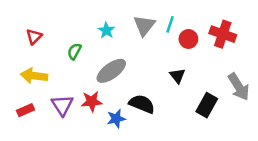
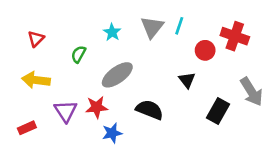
red circle: (188, 39) -> (205, 50), moved
red rectangle: (25, 110) -> (27, 128), moved
blue star: (116, 119) -> (112, 133), moved

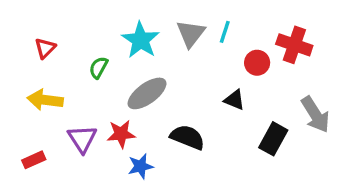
cyan star: (112, 32) -> (141, 40), size x1.6
black triangle: (187, 80) -> (234, 100), turned -30

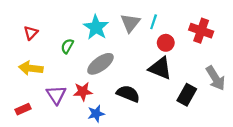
red circle: (257, 63) -> (166, 43), moved
black triangle: (234, 100) -> (160, 68), size x1.6

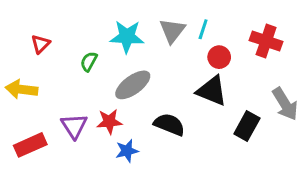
cyan star: (96, 27) -> (127, 37), turned -30
yellow arrow: (31, 68) -> (21, 89), moved
red rectangle: (23, 109) -> (30, 145), size x1.5

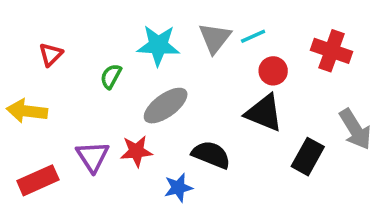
cyan line: (203, 29) -> (253, 36), turned 48
blue star: (127, 151) -> (178, 188), moved

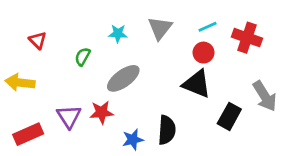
cyan line: (253, 36) -> (208, 27), moved
cyan star: (158, 45) -> (118, 34), size x0.6
red triangle: (51, 54) -> (38, 40), turned -30
black semicircle: (211, 155) -> (167, 130), moved, turned 72

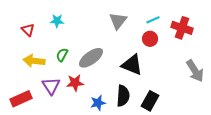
cyan star: (118, 34) -> (57, 21), moved
green semicircle: (83, 57) -> (62, 55), moved
yellow arrow: (20, 82) -> (34, 61), moved
black triangle: (197, 84) -> (132, 65), moved
black rectangle: (229, 116) -> (150, 101), moved

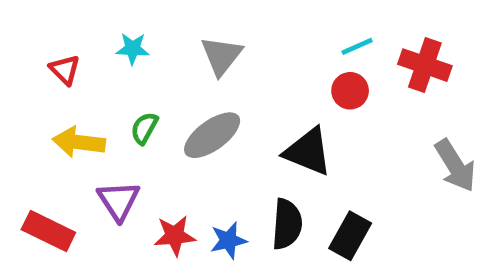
gray triangle: (118, 21) -> (221, 56), moved
red star: (75, 83) -> (175, 236), moved
red rectangle: (21, 99) -> (48, 231), turned 50

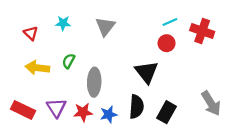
gray ellipse: (212, 135) -> (94, 82), moved, turned -52
black triangle: (308, 152) -> (146, 72), turned 30
gray arrow: (455, 166) -> (211, 103), moved
purple triangle: (119, 201) -> (56, 108), moved

